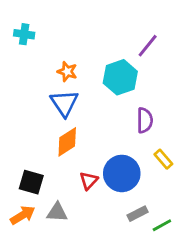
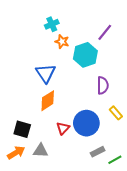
cyan cross: (24, 34) -> (52, 24), moved, turned -32
orange star: (67, 72) -> (62, 42), moved

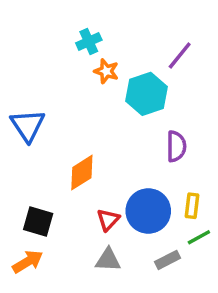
blue triangle: (46, 73) -> (28, 125), moved
yellow rectangle: (116, 113) -> (192, 206), moved, turned 48
gray triangle: (41, 151) -> (108, 260), moved
green line: (115, 160) -> (199, 237), moved

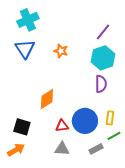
cyan cross: (89, 41) -> (28, 20), moved, size x1.5
orange star: (106, 71) -> (61, 51), moved
cyan hexagon: (147, 94) -> (103, 58), moved
blue triangle: (28, 125) -> (25, 49), moved
red triangle: (108, 220) -> (62, 126), turned 40

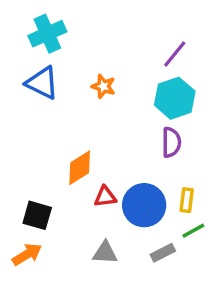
blue triangle: (25, 49) -> (42, 83), turned -30
red triangle: (62, 126) -> (105, 197), moved

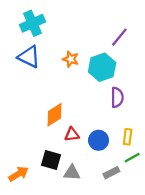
cyan hexagon: (175, 98) -> (102, 67), moved
blue circle: (144, 205) -> (99, 140), size x0.7
black square: (37, 215) -> (51, 160), moved

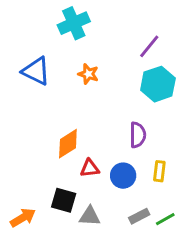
cyan cross: (32, 23) -> (74, 23), moved
cyan hexagon: (102, 67) -> (158, 84), moved
purple semicircle: (117, 97) -> (138, 135), moved
green line: (132, 158) -> (165, 219), moved

